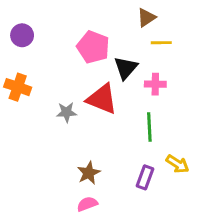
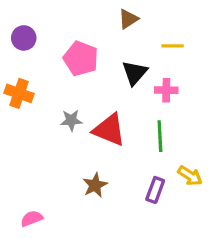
brown triangle: (146, 18) -> (128, 19), moved
pink pentagon: (93, 47) -> (81, 59), moved
red triangle: (102, 99) -> (109, 130), moved
pink semicircle: (87, 204) -> (32, 218), moved

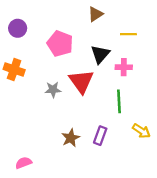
red triangle: (109, 130) -> (81, 81), moved, turned 32
purple rectangle: (155, 190) -> (100, 136), moved

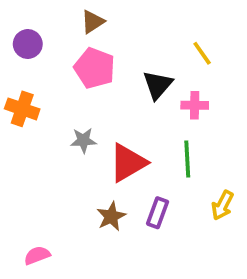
brown triangle: (95, 14) -> (93, 22), moved
yellow line: (128, 34) -> (202, 53), turned 56
red triangle: (81, 81) -> (128, 163), moved, turned 36
yellow arrow: (141, 131) -> (222, 205), turned 84

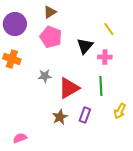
purple circle: (28, 44) -> (15, 24), size x1.5

